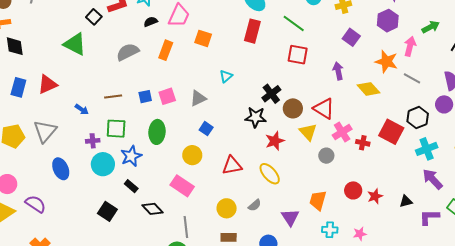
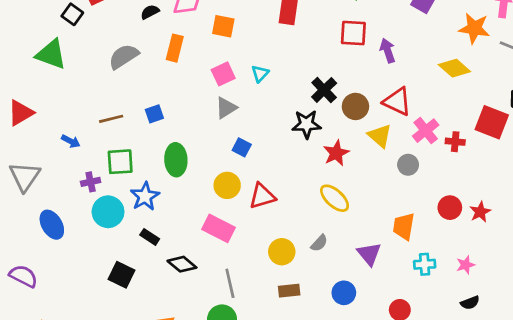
purple arrow: (338, 71) -> (388, 51), moved
pink square: (167, 96) -> (223, 74), moved
red triangle: (232, 165) -> (262, 196), moved

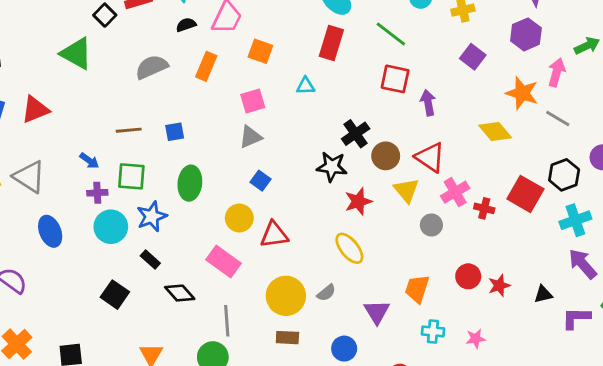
cyan triangle: (260, 74) -> (306, 86), moved, turned 36
blue arrow: (71, 141) -> (89, 161), moved
gray triangle: (25, 176) -> (29, 177), turned -40
yellow circle: (282, 252) -> (286, 296), size x1.4

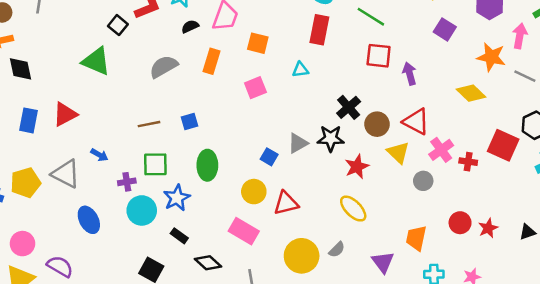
gray triangle: (250, 137) -> (298, 143), moved
blue arrow: (89, 161) -> (99, 155), moved

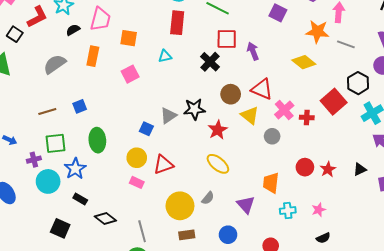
black cross: (349, 107) -> (210, 62), moved
red square: (503, 145) -> (334, 102), turned 30
pink rectangle: (244, 231) -> (137, 182), moved, size x0.6

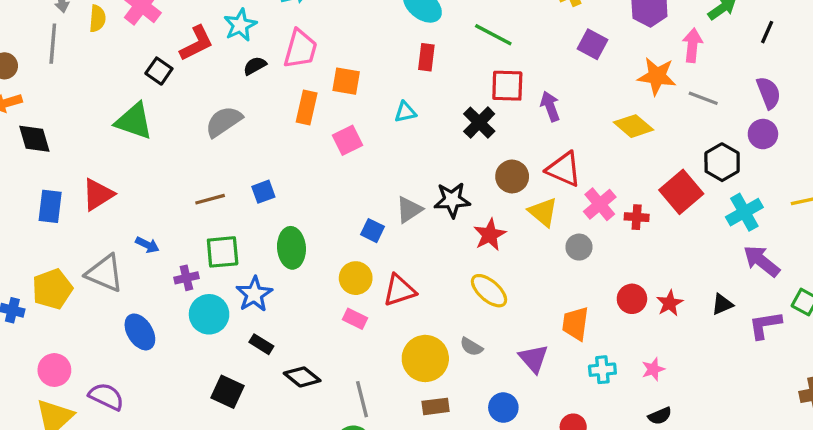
red rectangle: (177, 23) -> (426, 57), size x0.7
orange rectangle: (93, 56) -> (307, 107), moved
gray semicircle: (208, 198) -> (471, 347), turned 80

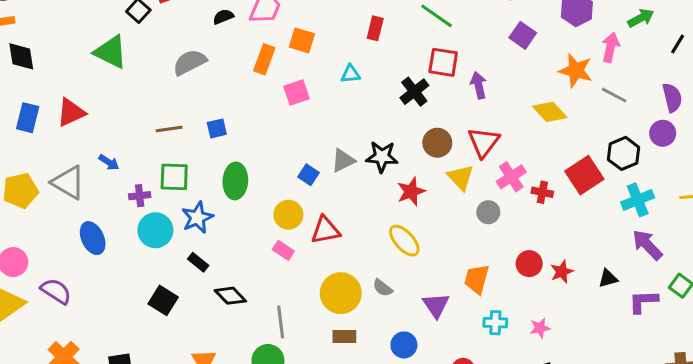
red triangle: (564, 169) -> (484, 142), turned 36

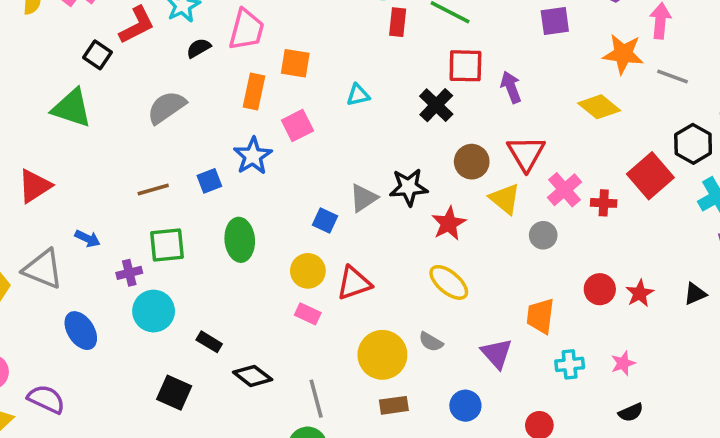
red rectangle: (375, 28) -> (398, 22), moved
purple square: (523, 35) -> (555, 21), turned -35
blue star: (197, 218) -> (253, 156), moved

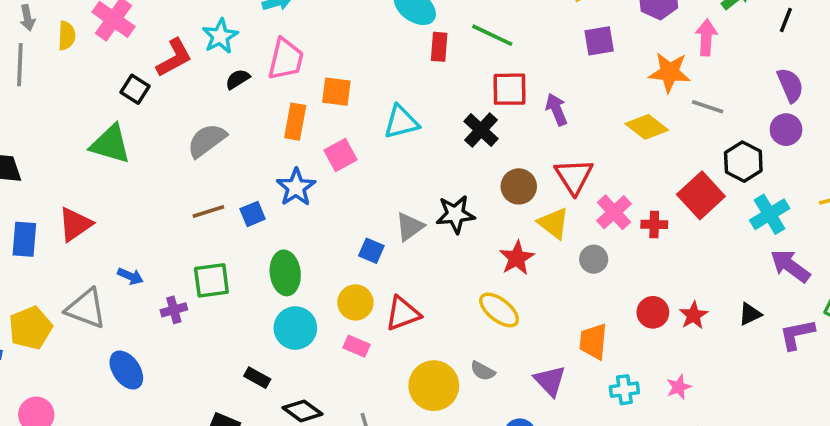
gray line: (672, 77) -> (708, 107), moved
cyan triangle: (358, 95) -> (401, 122), size x1.5
brown line: (153, 189) -> (208, 211), moved
red star: (449, 223) -> (517, 258), moved
cyan circle: (154, 311) -> (295, 328), moved

